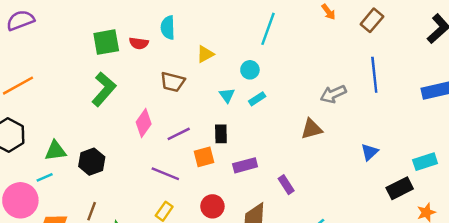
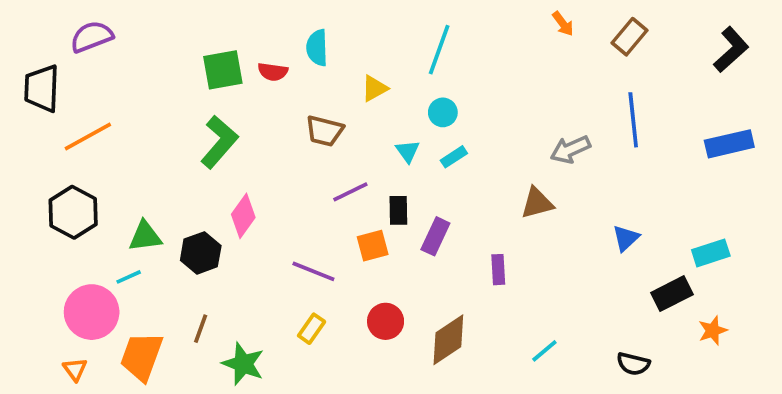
cyan line: (268, 29) -> (439, 50), moved
pink diamond: (144, 123) -> (243, 216), moved
purple line: (179, 134) -> (350, 192), moved
purple rectangle: (245, 165) -> (435, 236), moved, turned -50
purple rectangle: (286, 185) -> (498, 270), moved, turned 30

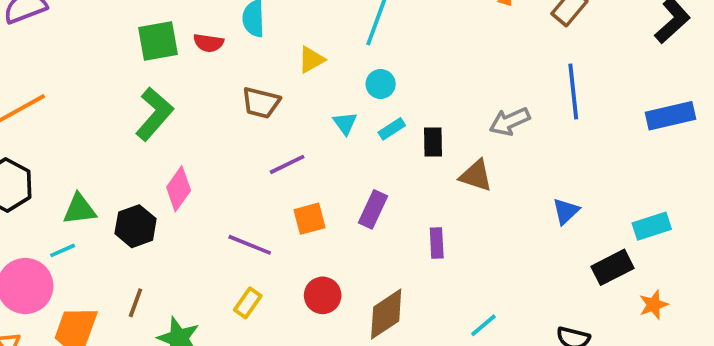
brown triangle: (537, 203) -> (476, 176), turned 33
black rectangle: (398, 210) -> (433, 142), moved

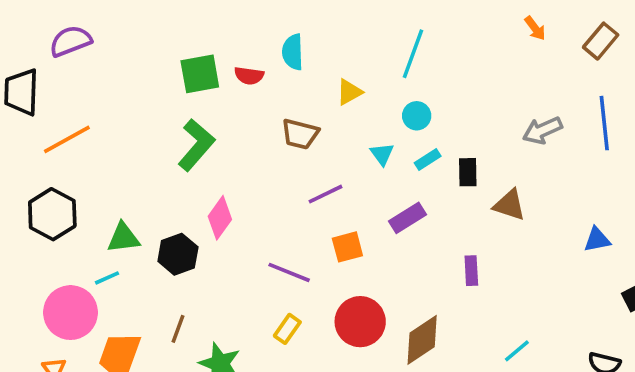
gray arrow: (510, 121) -> (542, 130), moved
purple rectangle: (373, 209) -> (408, 218), moved, turned 33
blue triangle: (566, 211) -> (597, 240), turned 32
red circle: (323, 295) -> (360, 322), size x1.4

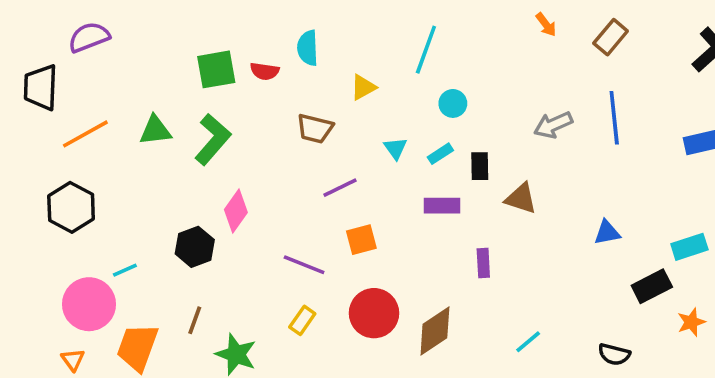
cyan circle: (417, 116) -> (453, 103), moved
purple rectangle: (408, 218) -> (442, 206), moved, turned 32
green triangle: (123, 238) -> (155, 130), moved

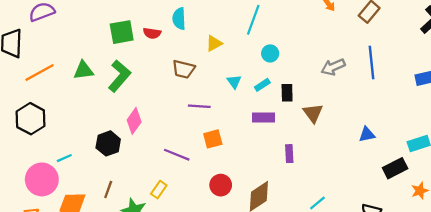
purple line: (340, 188) -> (199, 106), turned 30
brown triangle: (521, 198) -> (313, 113), turned 35
red circle: (374, 313) -> (221, 185), size x0.7
yellow rectangle: (302, 320) -> (159, 190), moved

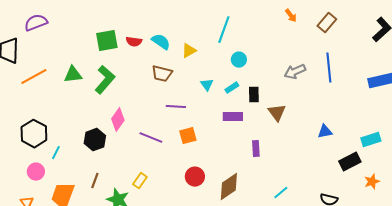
cyan semicircle: (179, 19) -> (161, 42), moved, turned 126
black hexagon: (31, 119) -> (34, 134), moved
purple line: (177, 155) -> (151, 138), moved
cyan line: (64, 158) -> (56, 153), turned -40
pink circle: (42, 179) -> (36, 172), size x0.6

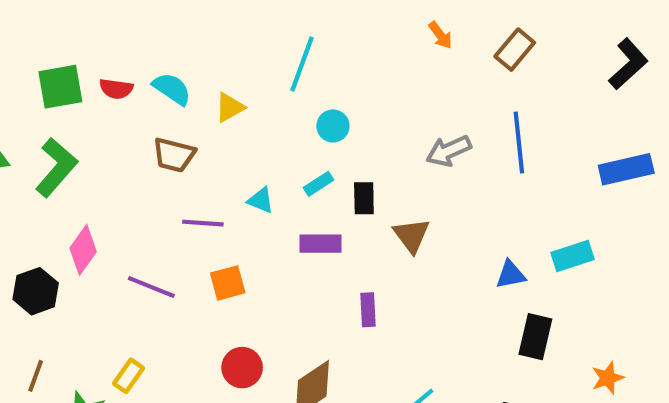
cyan triangle: (207, 85) -> (261, 200), moved, turned -32
cyan rectangle: (371, 140) -> (573, 256), moved
black rectangle: (350, 162) -> (535, 337), moved, turned -50

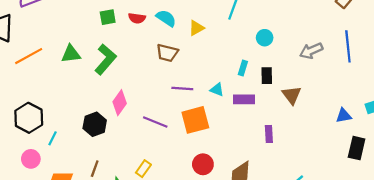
green square: (60, 87) -> (108, 17), size x0.7
cyan circle: (333, 126) -> (265, 38), moved
cyan rectangle: (319, 184) -> (243, 68), turned -40
cyan triangle: (261, 200) -> (217, 90), moved
orange square: (228, 283) -> (195, 120), size x1.5

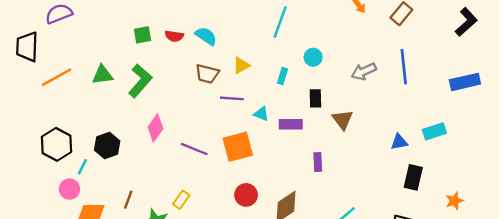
yellow triangle: (196, 28) -> (241, 65), moved
cyan rectangle: (243, 68) -> (283, 76), moved
purple line: (182, 89) -> (232, 98), moved
black hexagon: (95, 124) -> (107, 146), moved
pink circle: (31, 159) -> (69, 189), moved

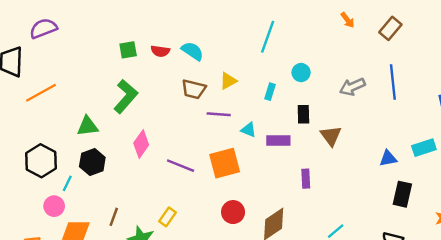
green triangle: (102, 75) -> (88, 126), moved

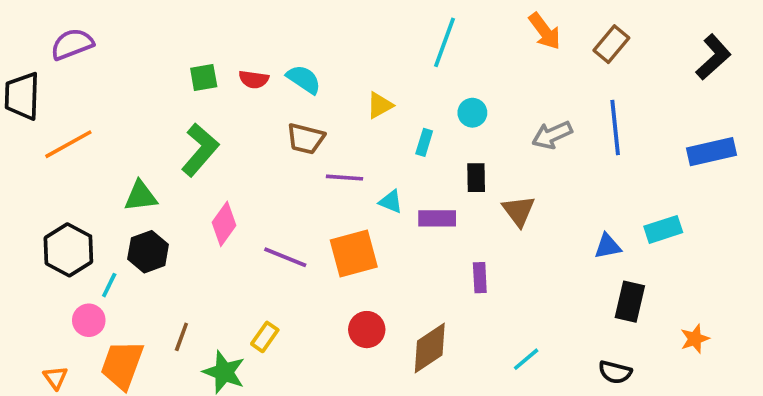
orange arrow: (348, 20) -> (545, 31), size x1.5
cyan line: (268, 37) -> (445, 42), moved
yellow triangle: (228, 81) -> (380, 105), moved

